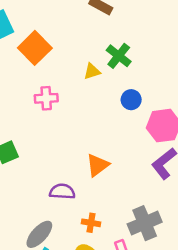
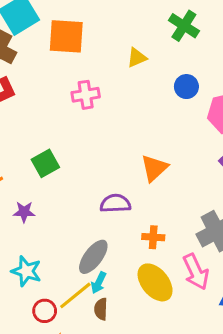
orange square: (35, 48) -> (66, 36), turned -36
green cross: (119, 56) -> (184, 26), moved

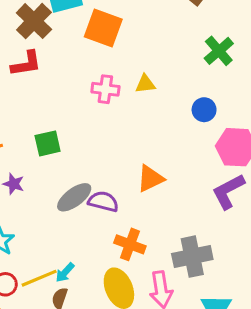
yellow triangle: (137, 58) -> (145, 84), moved
orange cross: (153, 237) -> (130, 244), size x1.4
gray ellipse: (93, 257) -> (74, 197), moved

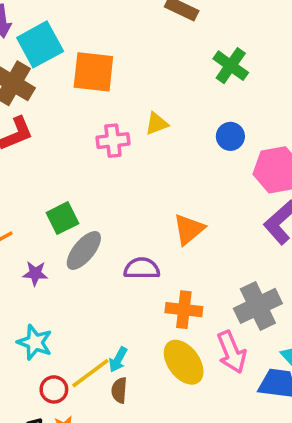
gray ellipse: (74, 197) -> (84, 250), moved

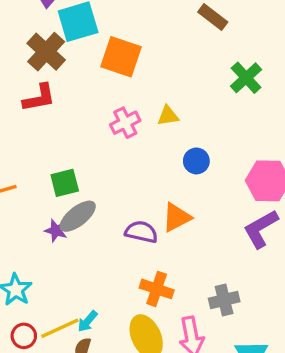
blue circle: (230, 136) -> (196, 161), moved
pink cross: (113, 141) -> (125, 123), turned -32
purple semicircle: (142, 268) -> (141, 232), moved
purple star: (35, 273) -> (56, 231), moved
gray cross: (258, 306) -> (224, 300), size x0.7

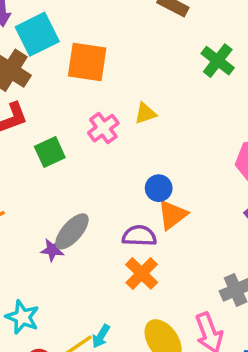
blue circle: (196, 161) -> (159, 188), moved
green square: (65, 183) -> (50, 152), moved
orange cross: (157, 289) -> (142, 273), moved, turned 36

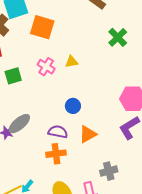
pink cross: (103, 128) -> (46, 67), turned -30
orange triangle: (172, 215) -> (88, 134), moved
orange cross: (142, 273) -> (56, 154), turned 30

